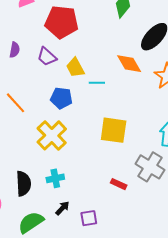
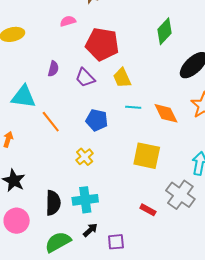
orange diamond: (129, 64) -> (166, 113), moved
yellow trapezoid: (75, 68) -> (122, 78), moved
yellow cross: (52, 135) -> (85, 157), size x0.6
cyan cross: (55, 178) -> (85, 200), size x1.4

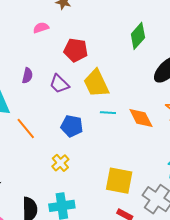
red pentagon: (102, 44) -> (76, 50), size x0.7
yellow trapezoid: (122, 78) -> (96, 83), size x1.4
yellow square: (147, 156) -> (119, 181), moved

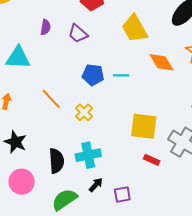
yellow trapezoid: (96, 83) -> (135, 29), moved
cyan line: (108, 113) -> (121, 75), moved
orange line: (26, 129) -> (51, 99), moved

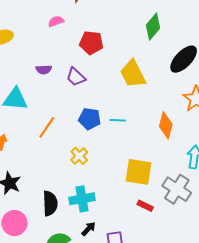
purple semicircle: (45, 27) -> (44, 70), turned 77
orange diamond: (161, 62) -> (166, 125), moved, turned 44
orange line: (51, 99) -> (47, 127), moved, turned 75

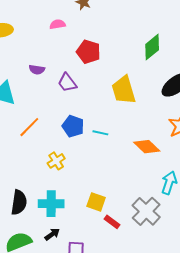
orange diamond: (166, 125) -> (147, 147), turned -72
yellow square: (139, 172) -> (96, 202), moved, size x0.7

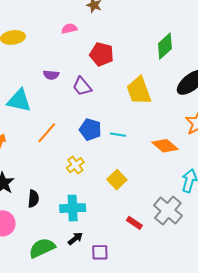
black semicircle: (19, 202) -> (33, 199), moved, size x0.7
yellow square: (96, 202) -> (117, 180), moved, turned 30

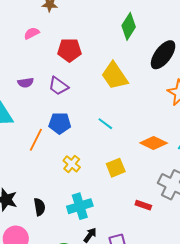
blue pentagon: (90, 129) -> (60, 123), moved
cyan line: (118, 135) -> (105, 124), turned 42
orange diamond: (165, 146) -> (154, 143), moved
yellow square: (117, 180) -> (116, 168), turned 36

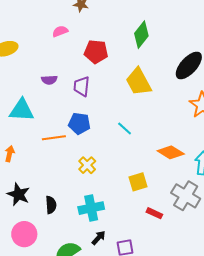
green diamond: (129, 26) -> (141, 35), moved
purple trapezoid: (58, 86) -> (82, 86), turned 55
orange line: (36, 140) -> (54, 138), turned 50
yellow square: (116, 168) -> (138, 182), moved

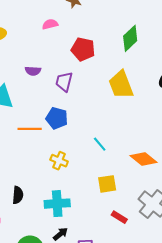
cyan line: (125, 128) -> (100, 144), moved
yellow cross: (87, 165) -> (59, 161), turned -30

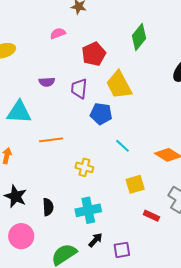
red pentagon: (83, 49) -> (94, 54), turned -30
yellow trapezoid: (121, 85) -> (119, 85), moved
blue pentagon: (57, 118) -> (101, 114), moved

